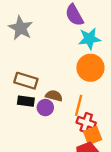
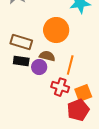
orange circle: (90, 68) -> (56, 30), moved
red cross: (86, 123) -> (60, 87), moved

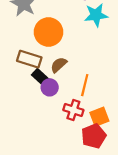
orange circle: (56, 30) -> (48, 32), moved
brown semicircle: (47, 56) -> (59, 65), moved, turned -56
black rectangle: (21, 61) -> (41, 77), moved, turned 35

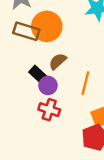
brown rectangle: (29, 59) -> (26, 31), moved
red cross: (73, 110) -> (49, 110), moved

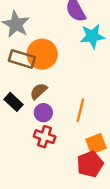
brown semicircle: (58, 61) -> (39, 91), moved
black rectangle: (38, 75) -> (13, 102), moved

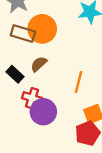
purple circle: (43, 113) -> (43, 112), moved, size x1.5
red cross: (45, 137) -> (32, 98), moved

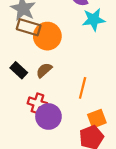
brown rectangle: (23, 33) -> (29, 27), moved
black rectangle: (15, 74) -> (19, 70), moved

